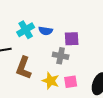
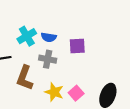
gray cross: (61, 56) -> (48, 59), moved
pink square: (71, 82) -> (76, 93), turned -32

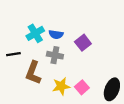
purple square: (77, 46) -> (83, 43), turned -35
yellow star: (54, 92) -> (61, 86), turned -30

